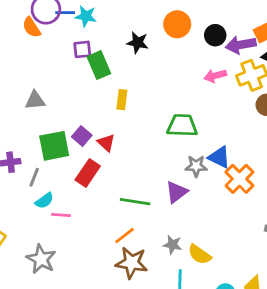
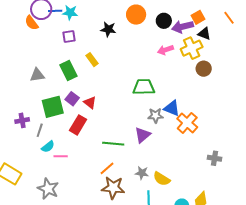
green rectangle: (99, 65) -> (68, 71), moved
yellow rectangle: (122, 100) -> (92, 60), moved, turned -40

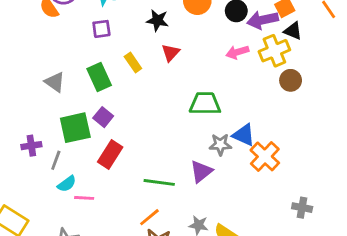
gray triangle: (37, 75) -> (55, 82), turned 42
red triangle: (90, 103) -> (171, 53), moved, turned 32

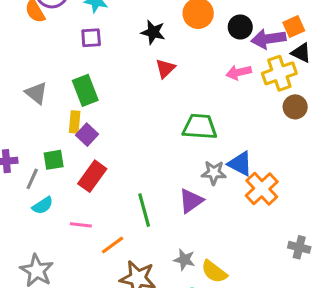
yellow rectangle: (133, 63) -> (75, 122), moved, turned 36
green square: (75, 128) -> (54, 160), moved, size x0.6
green line: (159, 182) -> (144, 210), turned 64
pink line: (84, 198) -> (81, 225), moved
orange line: (149, 217) -> (113, 245), moved

